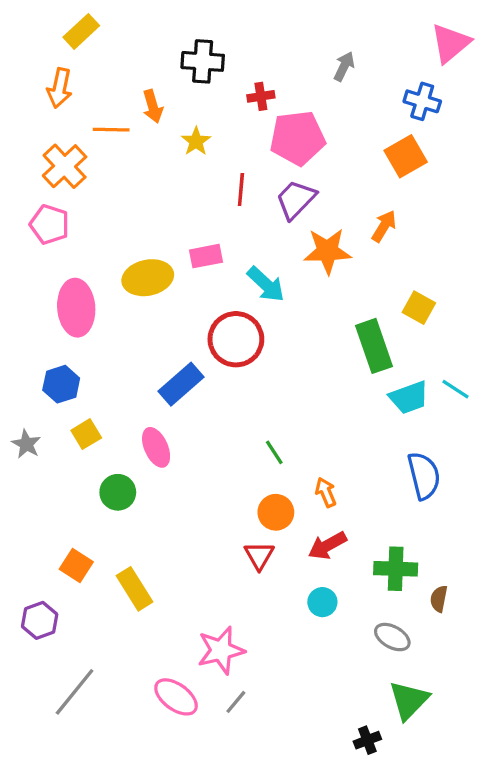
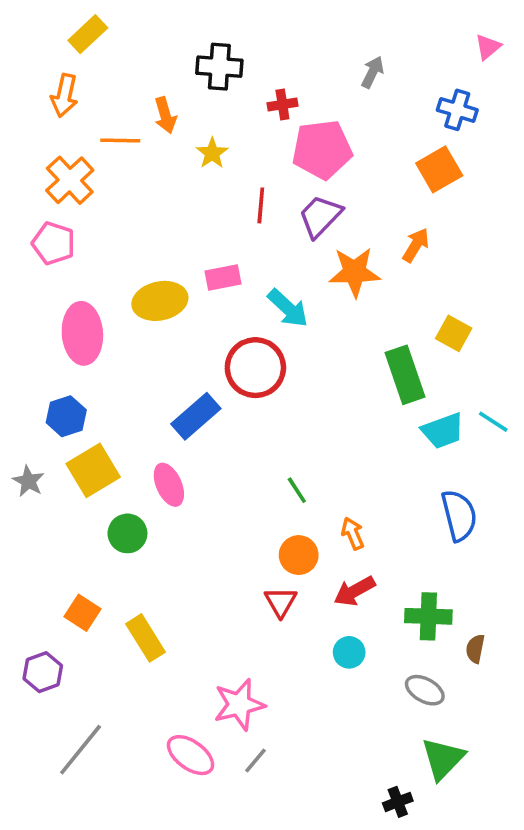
pink triangle: (451, 43) -> (488, 47), size x0.6
yellow square: (86, 434) -> (93, 470), size x1.6

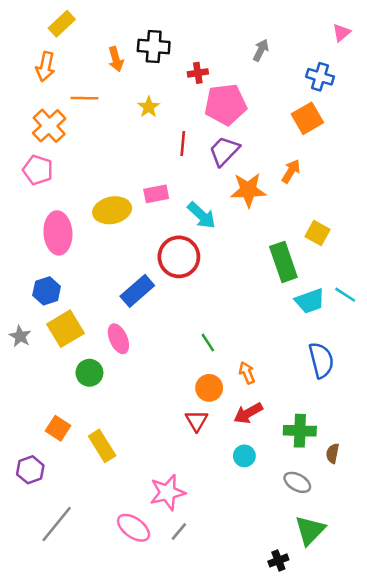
orange arrow: (165, 115) -> (116, 59), moved

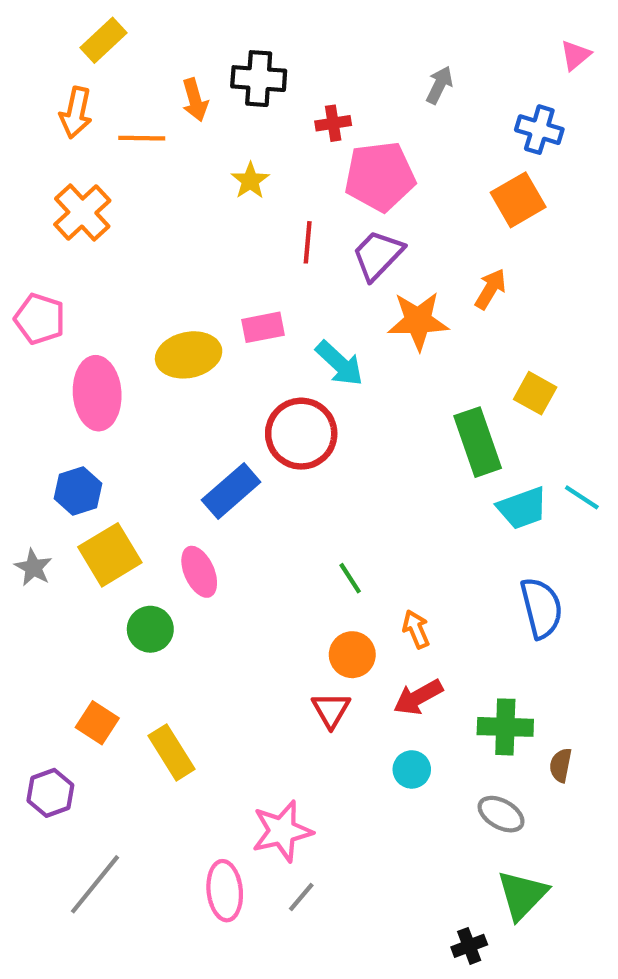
orange line: (84, 98) -> (142, 138), moved
pink pentagon: (38, 170) -> (40, 319), moved
pink ellipse: (134, 528) -> (225, 891), turned 48

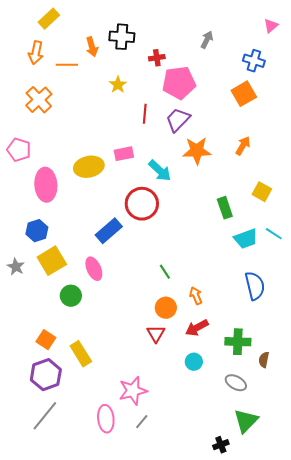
orange arrow: (490, 289) -> (243, 146), moved
yellow square: (535, 393) -> (262, 192), moved
green rectangle: (478, 442) -> (225, 208), size x0.7
purple hexagon: (50, 793) -> (46, 375), moved, size x1.4

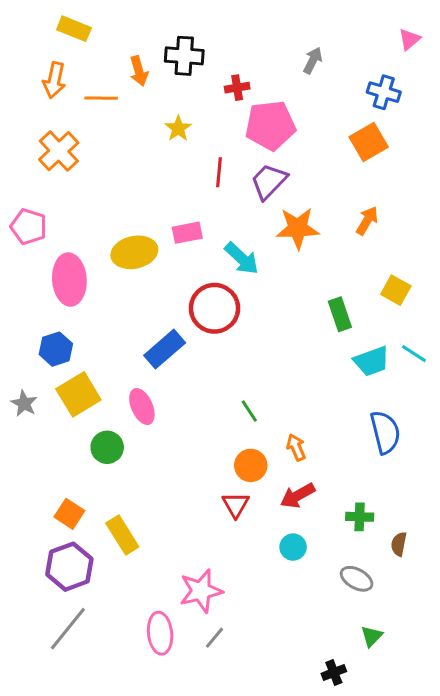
yellow rectangle: (49, 19) -> (74, 29), turned 65
green cross: (238, 342) -> (360, 517), size x0.7
green triangle: (246, 421) -> (372, 636), size x0.6

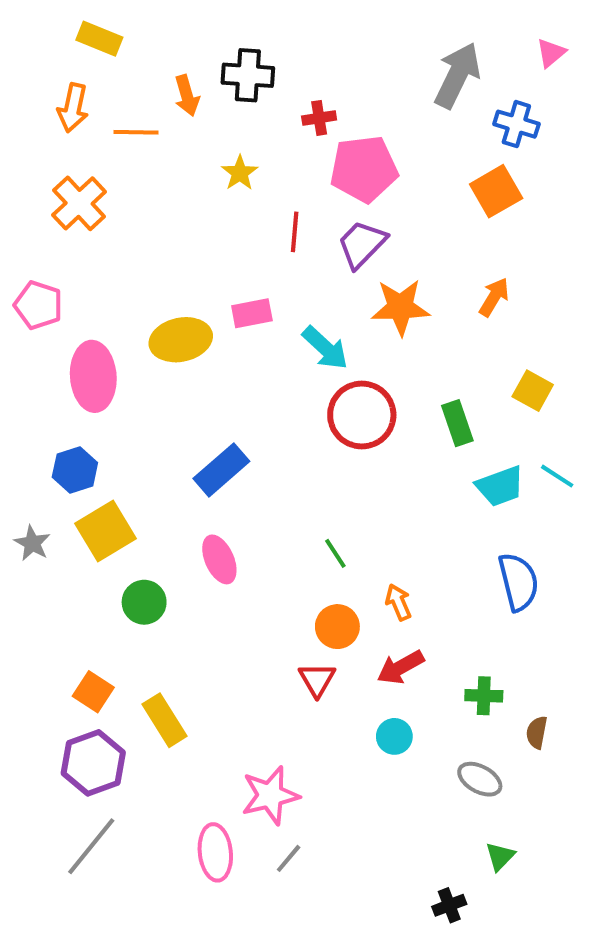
gray arrow: (313, 60) -> (457, 75), moved, size x1.8
red circle: (214, 308) -> (362, 415), moved
pink ellipse: (142, 406) -> (219, 559), moved

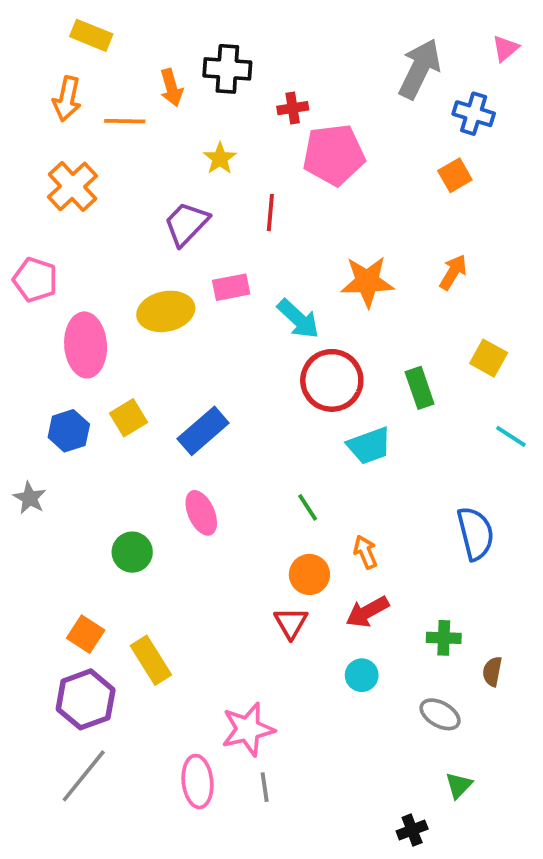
orange square: (496, 191) -> (455, 175), size x0.7
purple trapezoid: (362, 244) -> (186, 224), moved
cyan trapezoid: (500, 486) -> (369, 446), moved
yellow square: (105, 531) -> (128, 418), moved, size x0.7
gray line: (289, 858) -> (265, 787), turned -48

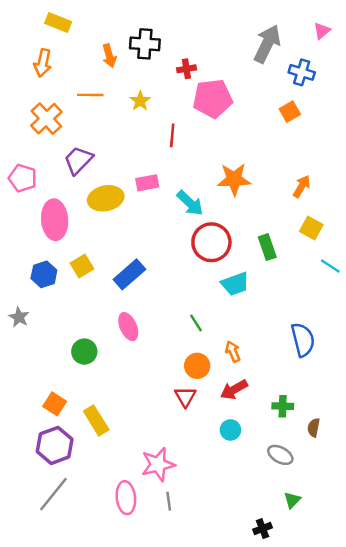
orange line: (125, 121) -> (90, 95), moved
purple trapezoid: (186, 224) -> (78, 160), moved
orange arrow: (453, 272) -> (302, 186), moved
cyan line: (511, 436) -> (330, 266), moved

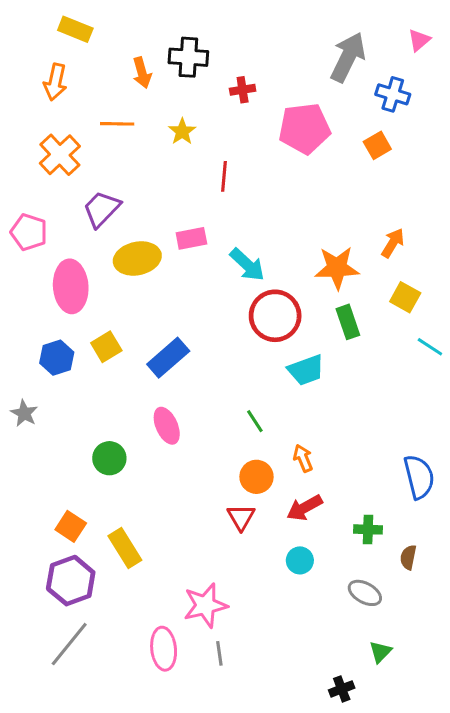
pink pentagon: (213, 99) -> (304, 128), moved
orange star: (234, 179) -> (337, 268), moved
blue semicircle: (303, 340) -> (419, 477), moved

